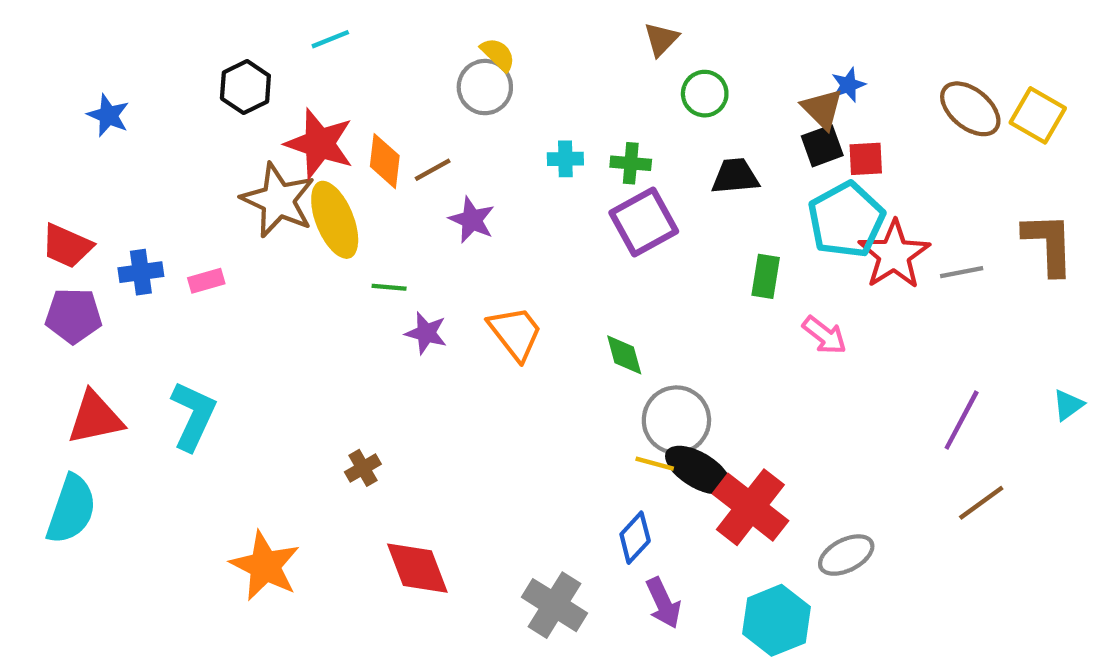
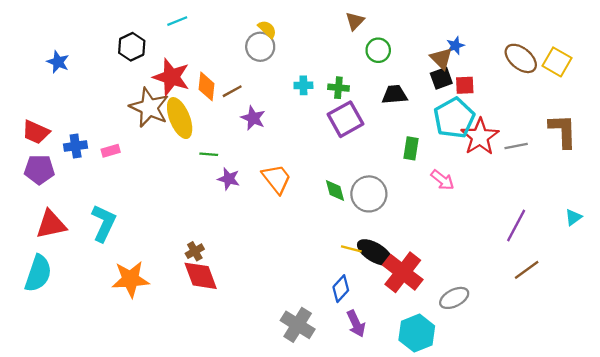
gray circle: (676, 420) -> (369, 194), moved
orange star: (265, 566) -> (130, 279), moved, turned -30
red diamond: (417, 568) -> (201, 276), moved

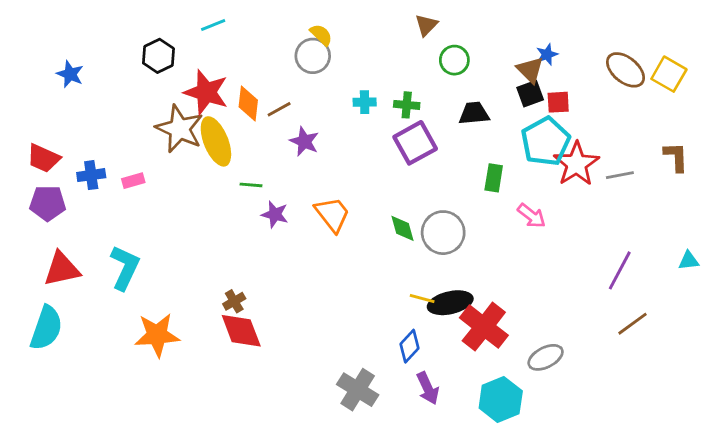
brown L-shape: (563, 131) -> (676, 157), size x0.7
cyan triangle: (573, 217) -> (689, 261), turned 30
black ellipse: (375, 252) -> (450, 303), turned -44

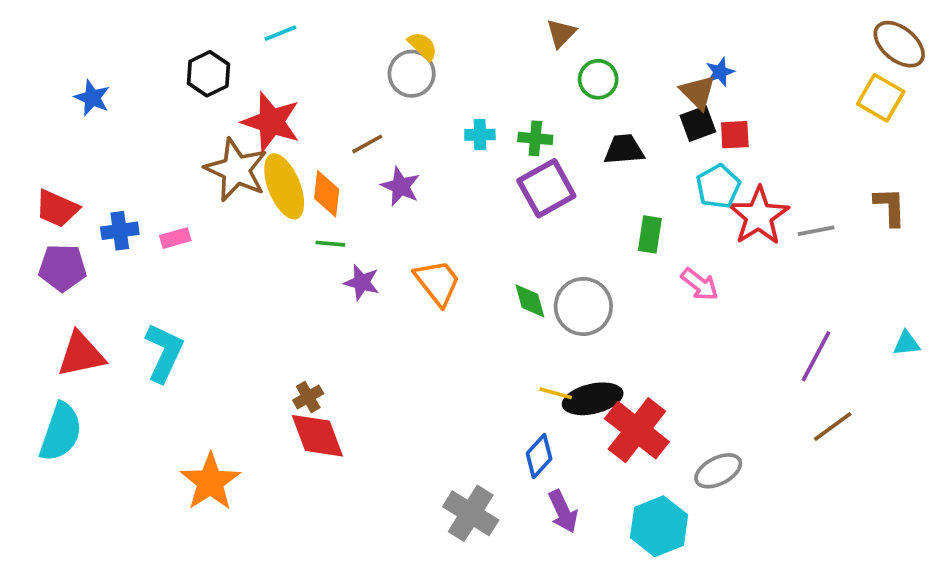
brown ellipse: (625, 70) -> (899, 44), moved
orange diamond: (248, 104) -> (327, 194), moved
cyan pentagon: (546, 141) -> (718, 186), size x0.7
orange star: (157, 335) -> (210, 482), moved, turned -30

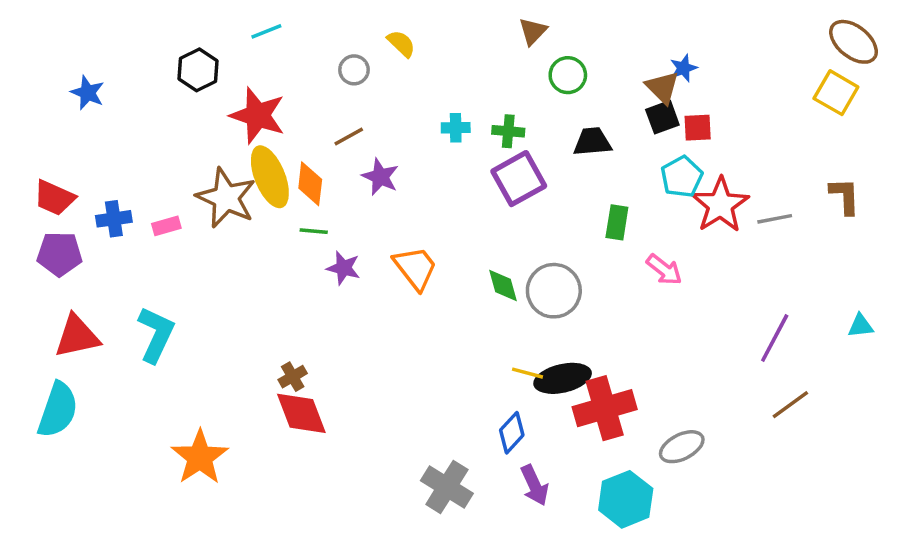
gray circle: (412, 74) -> (354, 70), moved, size x0.7
brown star: (236, 170) -> (226, 198), moved
red cross: (637, 430) -> (605, 408), turned 36

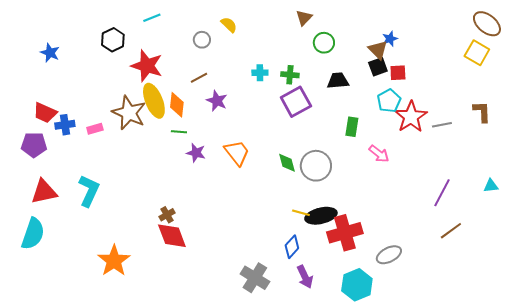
red trapezoid: (54, 198) -> (45, 113), moved

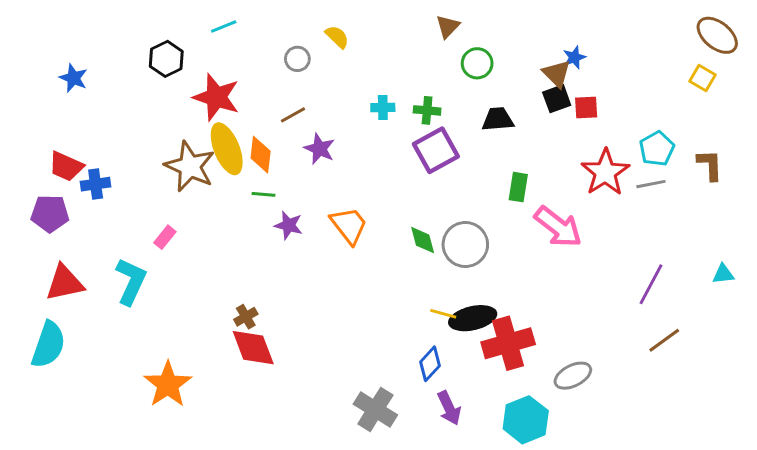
yellow square: (477, 53) -> (703, 78), size x0.7
cyan pentagon: (389, 101) -> (657, 149), moved
pink rectangle: (95, 129) -> (165, 237), moved, turned -35
pink arrow: (379, 154) -> (558, 227), size x1.6

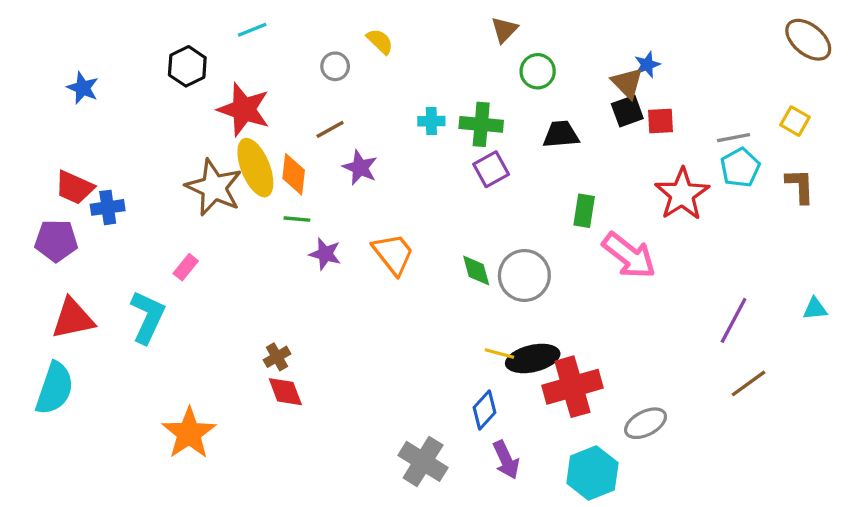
yellow square: (703, 78) -> (795, 121), moved
green cross: (427, 110) -> (481, 124), size x1.4
purple square: (436, 150) -> (491, 169), size x0.7
gray line: (651, 184) -> (734, 138), moved
red diamond: (253, 348) -> (285, 392), size x0.7

